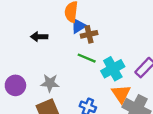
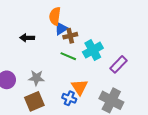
cyan cross: (113, 69) -> (93, 50), moved
orange triangle: (121, 94) -> (80, 87), moved

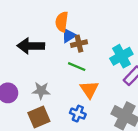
black arrow: (27, 38) -> (31, 46), size x1.6
cyan cross: (93, 50) -> (121, 56), moved
orange triangle: (80, 87) -> (89, 89), moved

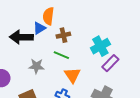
blue triangle: (69, 36) -> (39, 28), moved
gray star: (41, 91) -> (36, 66), moved

